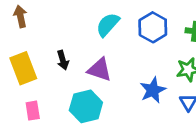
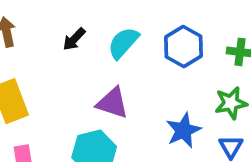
black arrow: (63, 60) -> (74, 39), moved, turned 60

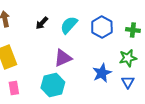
purple triangle: (112, 103) -> (63, 58), turned -42

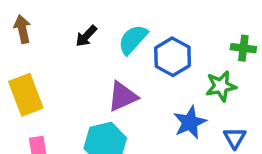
blue hexagon: (102, 27) -> (173, 57), moved
green star: (128, 58) -> (221, 86), moved

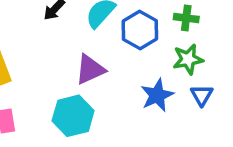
green cross: (243, 48) -> (186, 18), moved
blue triangle: (235, 138) -> (202, 95), moved

